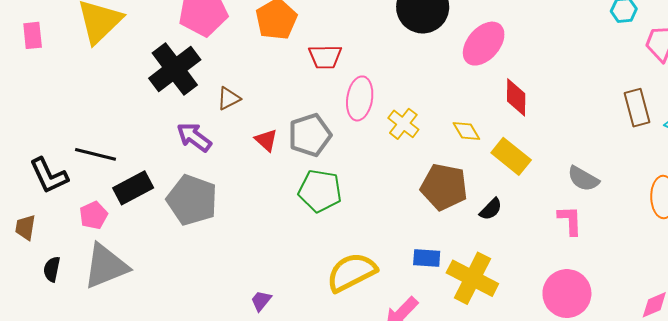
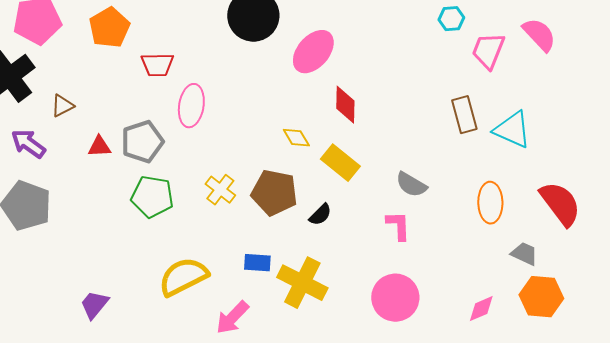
yellow cross: (403, 124) -> (220, 190), moved
red triangle: (266, 140) -> (99, 147), turned -45
purple trapezoid: (261, 301) -> (94, 305), size x1.4

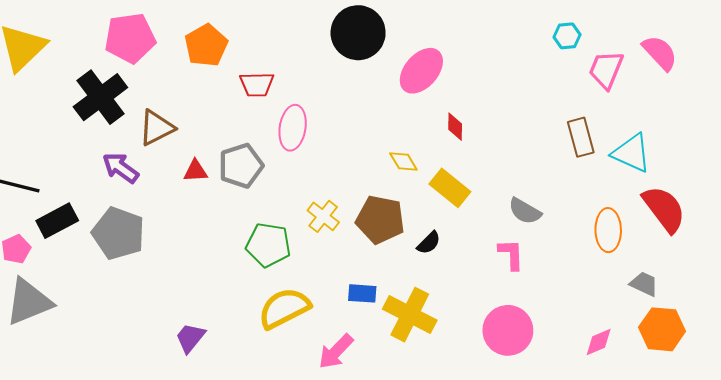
red diamond: (345, 105) -> (455, 127), size x0.7
brown triangle: (62, 106) -> (156, 128), size x1.5
green pentagon: (152, 197) -> (268, 245), moved
red semicircle: (560, 204) -> (664, 209), moved

